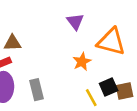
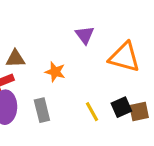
orange star: (82, 62) -> (55, 72), moved, turned -30
yellow line: (91, 98) -> (92, 112), moved

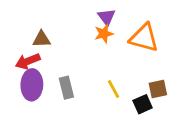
orange star: (55, 72) -> (104, 34), moved, turned -30
black square: (121, 107) -> (143, 104), moved

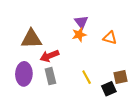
orange triangle: (144, 38) -> (110, 38), size x0.6
brown triangle: (42, 39) -> (31, 39), size x1.5
red arrow: (28, 61) -> (49, 56), moved

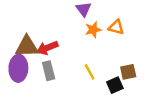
orange star: (79, 35) -> (93, 30), moved
brown triangle: (31, 39) -> (27, 47), moved

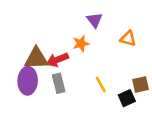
orange star: (93, 30) -> (81, 44), moved

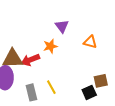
gray rectangle: (59, 83) -> (31, 92), moved
yellow line: (101, 84) -> (51, 87), moved

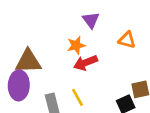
red arrow: (30, 60) -> (86, 63), moved

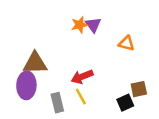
orange star: (76, 45) -> (80, 25), moved
red arrow: (86, 63) -> (82, 77), moved

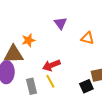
orange star: (80, 25) -> (28, 40), moved

